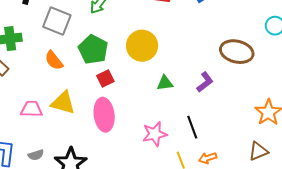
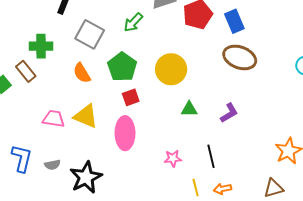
brown ellipse: (237, 52) -> (240, 57), moved
pink star: (155, 134) -> (173, 158), size x0.7

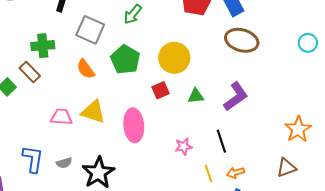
red square: (131, 97) -> (160, 90), moved
purple L-shape: (229, 113) -> (236, 97), size x1.4

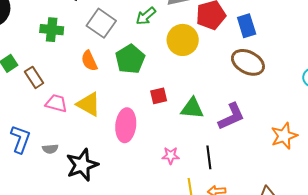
yellow circle: (174, 58) -> (183, 40), moved
brown rectangle: (30, 72) -> (34, 77), moved
green triangle: (196, 96) -> (192, 108), size x1.4
orange star: (298, 129) -> (284, 136), moved

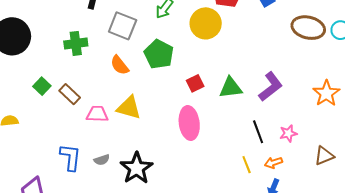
brown ellipse: (248, 62) -> (308, 28), moved
pink ellipse: (126, 125) -> (189, 123), moved
pink star: (171, 156) -> (288, 133), moved

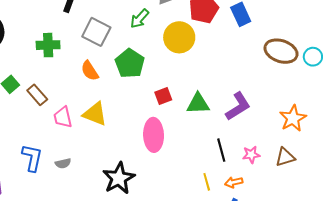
pink trapezoid: (97, 114) -> (63, 117), turned -110
brown triangle: (324, 156) -> (285, 157), moved
black star: (137, 168) -> (119, 178), moved

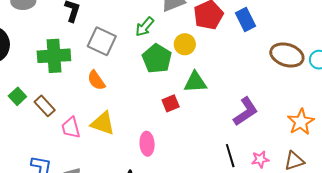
yellow circle: (179, 37) -> (185, 44), size x0.7
green cross: (48, 45) -> (54, 56), size x1.4
green pentagon: (130, 63) -> (157, 59), moved
green triangle: (198, 104) -> (195, 82), moved
pink ellipse: (154, 135) -> (147, 144), moved, size x0.7

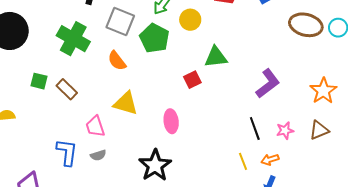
yellow circle: (185, 44) -> (190, 20), moved
green cross: (54, 56) -> (73, 39), turned 36
green pentagon: (157, 59) -> (154, 38), moved
green square: (17, 96) -> (39, 81), turned -30
pink trapezoid: (71, 128) -> (95, 126), moved

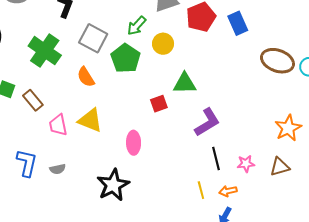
purple L-shape: (268, 84) -> (207, 122), moved
pink trapezoid: (95, 126) -> (58, 125), moved

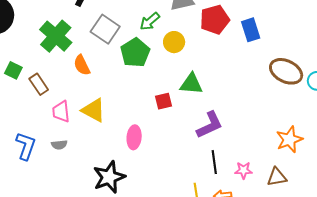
orange semicircle: (86, 77) -> (82, 65), moved
gray semicircle: (58, 169) -> (59, 145), moved

